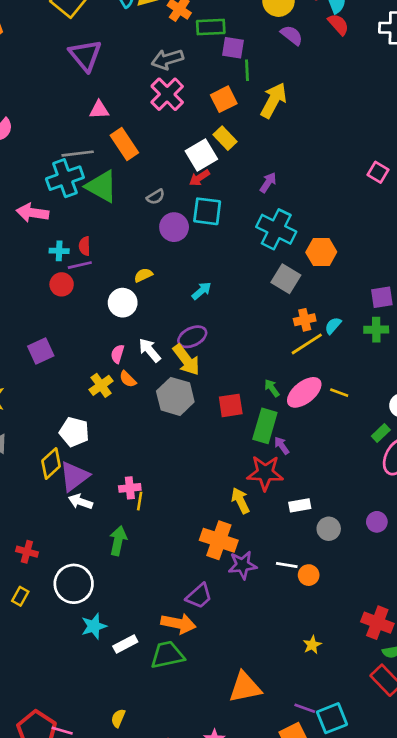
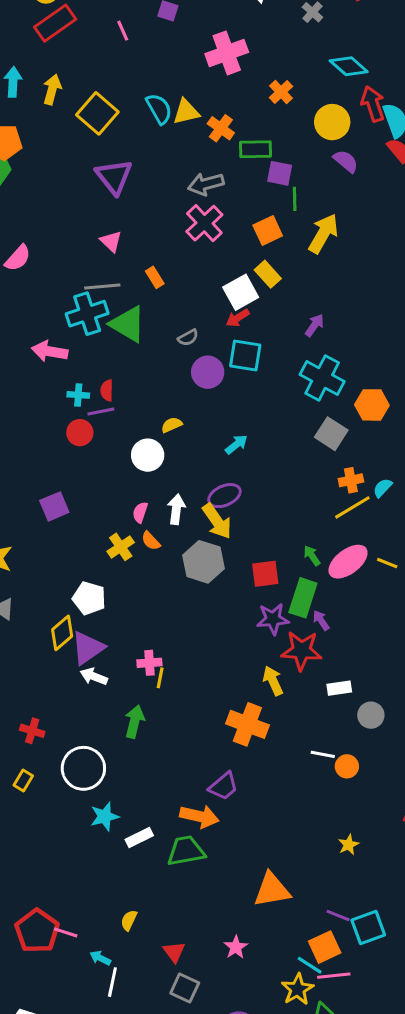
pink triangle: (99, 110) -> (111, 241), moved, turned 45
orange rectangle: (124, 144) -> (155, 277), size x0.6
white arrow: (150, 350) -> (176, 509), turned 45
purple star: (242, 565) -> (273, 619), moved

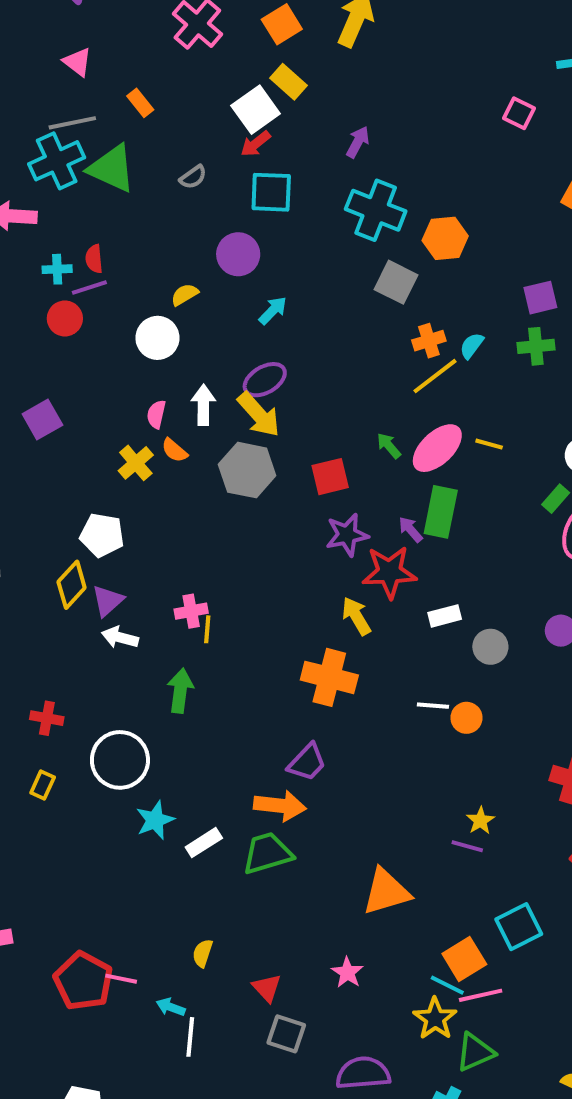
purple circle: (208, 372) -> (238, 254), moved
green rectangle: (303, 598) -> (441, 512), moved
purple triangle: (88, 648) -> (108, 601), size x0.7
purple line: (338, 915) -> (467, 846), moved

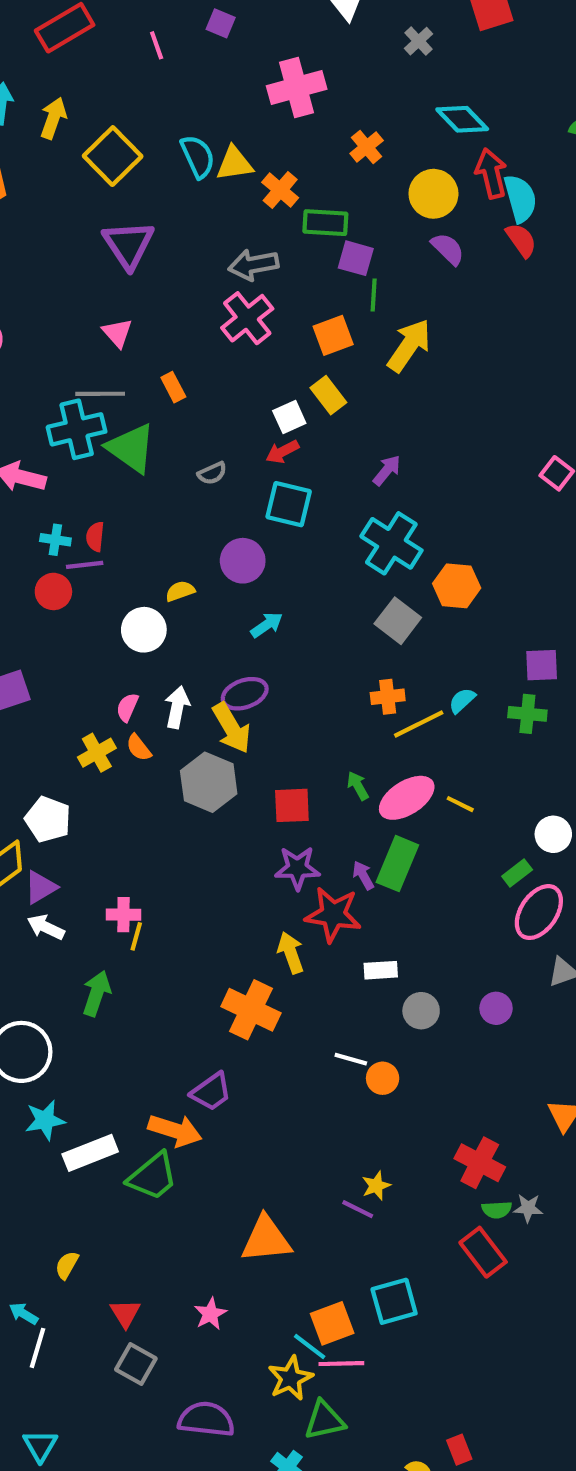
white square: (256, 110) -> (289, 417), size x0.7
orange cross: (429, 341) -> (388, 697), moved
white rectangle: (204, 843) -> (90, 1153), size x1.4
green trapezoid: (267, 853) -> (153, 1176), turned 146

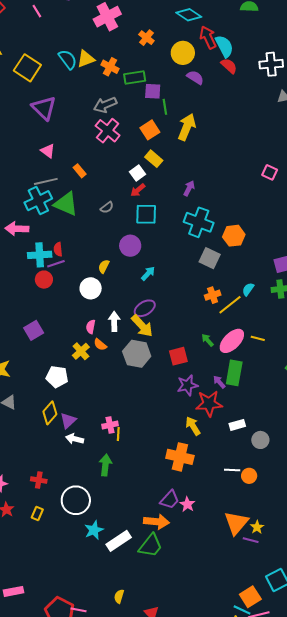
cyan cross: (55, 540) -> (40, 255), size x1.6
yellow semicircle: (180, 591) -> (104, 266), turned -32
white pentagon: (48, 819) -> (57, 377), moved
orange triangle: (266, 1239) -> (236, 523), moved, turned -32
pink star: (210, 1314) -> (187, 504), moved

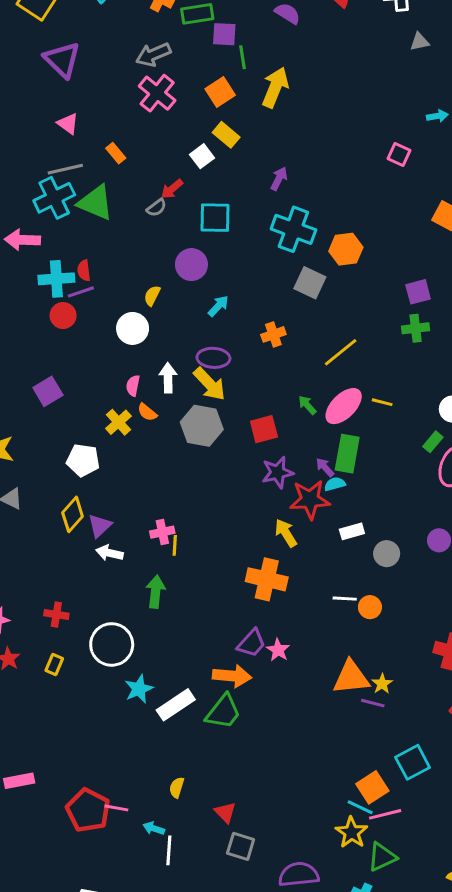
red arrow: (138, 190) -> (172, 189), moved
cyan semicircle: (248, 289) -> (335, 484), moved, turned 40
orange cross: (213, 295) -> (273, 334), moved
purple ellipse: (145, 308) -> (213, 358), turned 35
orange triangle: (236, 523) -> (351, 677), turned 44

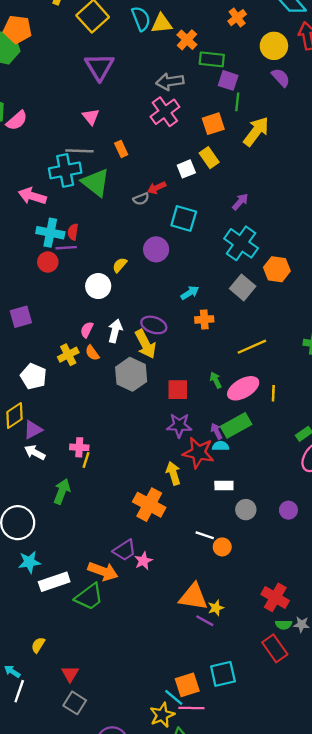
cyan arrow: (218, 306) -> (190, 293), moved
yellow line: (382, 402) -> (273, 393), turned 63
green rectangle: (347, 454) -> (236, 425), turned 36

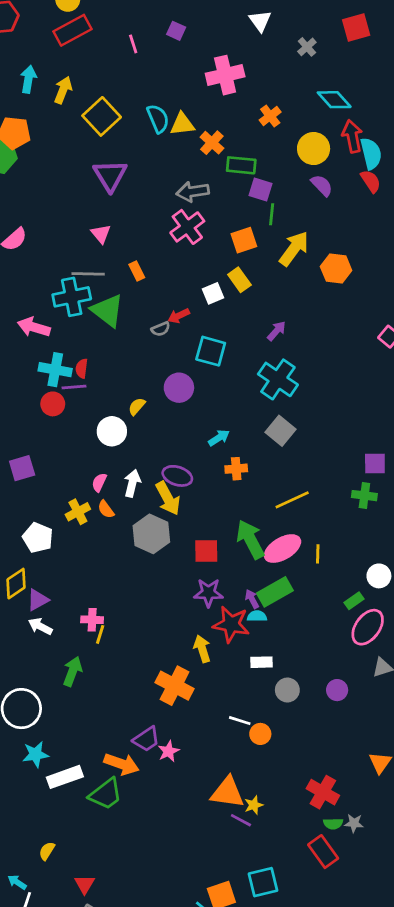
orange hexagon: (277, 269) -> (336, 268), moved
green arrow: (216, 380) -> (250, 539), size x2.0

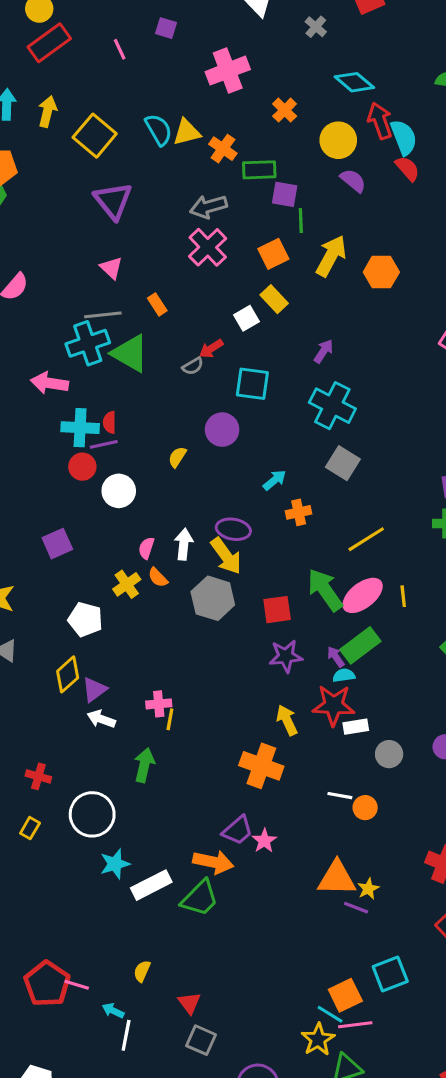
white circle: (112, 431) -> (119, 491), moved
red star: (231, 624) -> (333, 705), moved

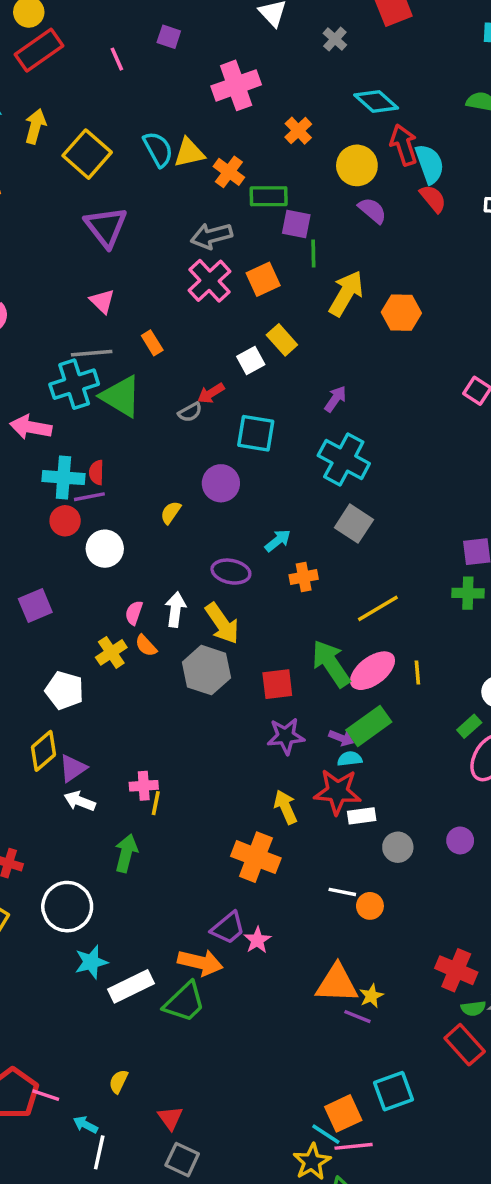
orange square: (273, 254) -> (263, 279), moved
purple ellipse: (233, 529) -> (231, 572), moved
purple arrow: (336, 657) -> (341, 738), turned 145

